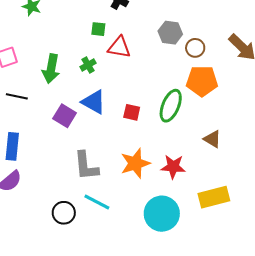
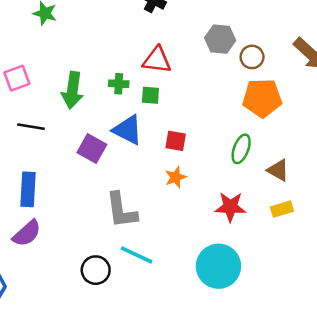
green square: (98, 29) -> (150, 95), moved
green cross: (88, 65) -> (119, 84), turned 35
green ellipse: (171, 106) -> (241, 149), moved, size x0.7
orange star: (135, 163) -> (176, 177), moved, size x0.6
yellow rectangle: (214, 197) -> (282, 209), moved, size x0.6

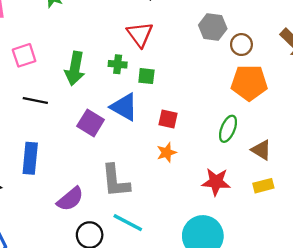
red triangle: (157, 60) -> (140, 34), moved, turned 44
purple semicircle: (27, 233) -> (70, 199), moved

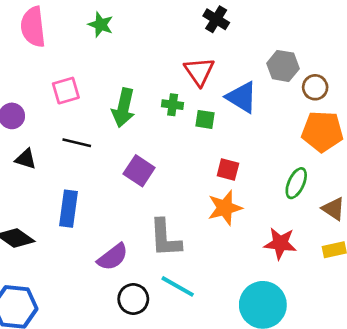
blue triangle: (124, 107) -> (242, 97), moved
orange star: (167, 152) -> (225, 208), size x1.5

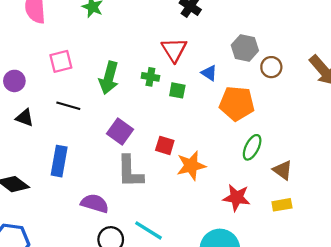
blue triangle: (242, 97) -> (209, 73), size x0.6
orange pentagon: (322, 131) -> (237, 103), moved
red square: (228, 169) -> (165, 145), moved
gray L-shape: (165, 238) -> (130, 172), moved
purple semicircle: (113, 257) -> (95, 203), turned -128

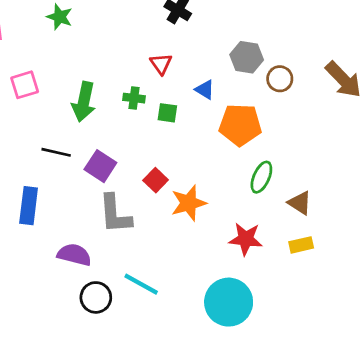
red triangle: (174, 50) -> (161, 64), size x0.7
black line: (68, 106) -> (56, 152), moved
red square: (165, 145) -> (156, 180), turned 30

